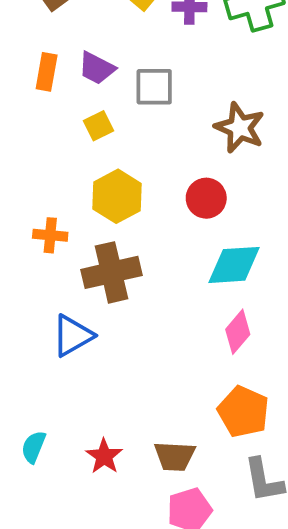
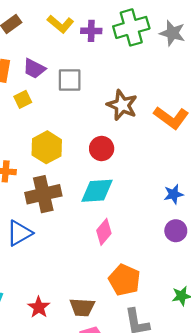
yellow square: (99, 126) -> (23, 99), moved
cyan diamond: (234, 265) -> (97, 191), moved
pink diamond: (238, 332) -> (104, 232), moved

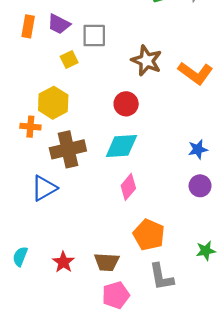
yellow square: (23, 99) -> (69, 59), moved
yellow hexagon: (47, 147) -> (53, 103), moved

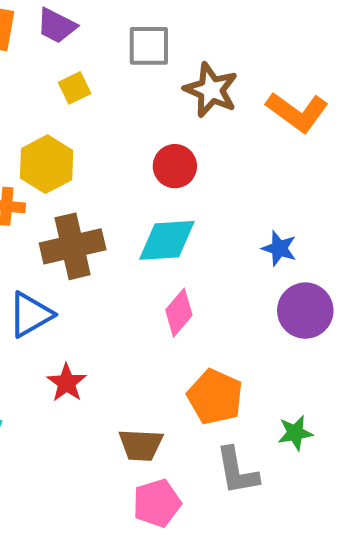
gray square: (94, 36) -> (149, 46), moved
blue star: (198, 149) -> (279, 248), moved, turned 30
purple circle: (200, 186) -> (305, 311), size x1.4
green star: (206, 251) -> (295, 433), moved
red star: (63, 262) -> (67, 383), moved

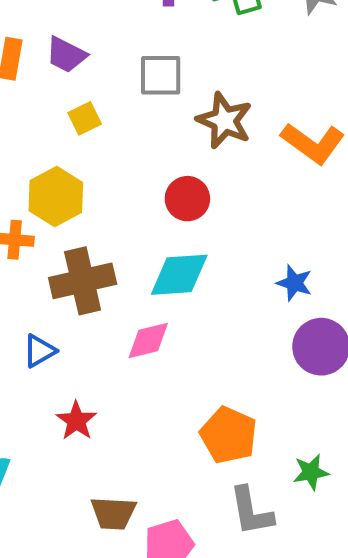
pink diamond: (179, 313) -> (148, 341), moved, turned 36
blue triangle: (30, 315) -> (39, 351), size x0.7
brown trapezoid: (141, 445) -> (113, 513), moved

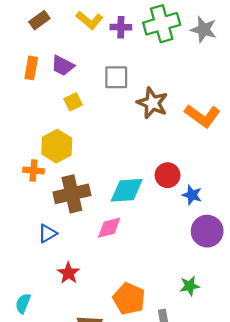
red circle: (187, 199) -> (167, 175), moved
orange pentagon: (229, 435) -> (129, 299), moved
green star: (311, 472) -> (190, 286), moved

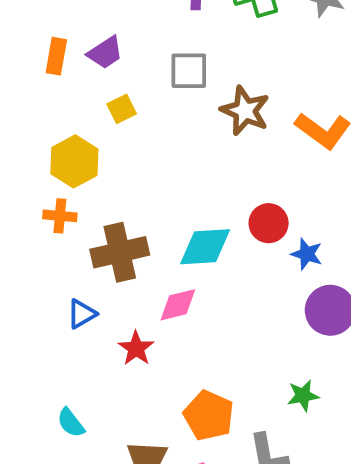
purple trapezoid: (63, 66) -> (105, 53), turned -60
yellow hexagon: (57, 146) -> (74, 161), moved
red star: (68, 273) -> (136, 348), moved
cyan semicircle: (23, 303) -> (71, 423), moved, turned -60

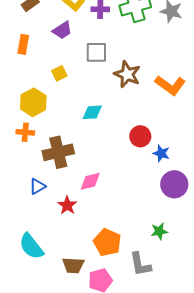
purple trapezoid: (105, 53) -> (62, 30), moved
cyan diamond: (205, 247) -> (92, 112), moved, size x0.7
cyan semicircle: (71, 423) -> (31, 246), size x1.6

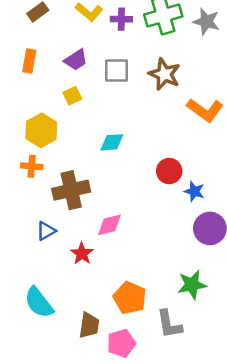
purple trapezoid: (62, 30) -> (76, 60), moved
brown star: (127, 74) -> (164, 74), moved
green star: (159, 231) -> (192, 285), size x1.4
brown trapezoid: (73, 265) -> (89, 325), turned -85

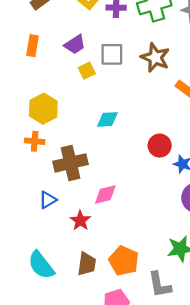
yellow square: (72, 96) -> (87, 71), moved
brown trapezoid: (89, 325) -> (87, 264), moved

